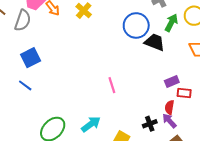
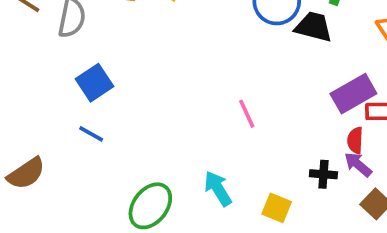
purple rectangle: (172, 82) -> (353, 94), size x1.6
cyan arrow: (91, 124) -> (218, 189), turned -78
black cross: (150, 124) -> (323, 174), turned 32

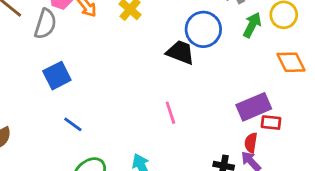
black trapezoid: (314, 27) -> (180, 52), moved
blue line: (91, 134) -> (73, 124), moved

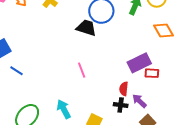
blue line: (73, 124) -> (17, 71), moved
red semicircle: (251, 143) -> (124, 89), moved

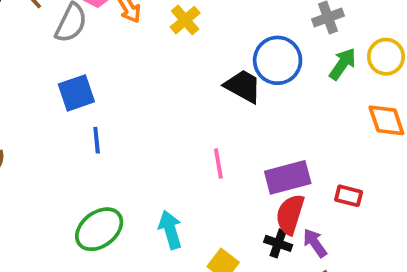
purple rectangle: (139, 63) -> (288, 177), moved
blue line: (17, 71) -> (97, 140), turned 40
red semicircle: (124, 89) -> (290, 214), size x1.5

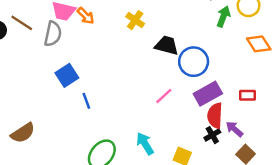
yellow cross: (185, 20) -> (135, 20), moved
blue circle: (278, 60) -> (194, 62), moved
pink line: (218, 164) -> (164, 96), turned 72
black cross: (278, 243) -> (212, 135), turned -35

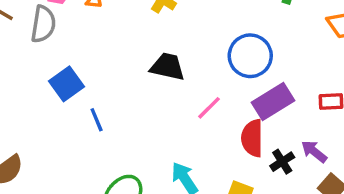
black trapezoid: (167, 45) -> (168, 67), moved
red semicircle: (215, 116) -> (252, 138), moved

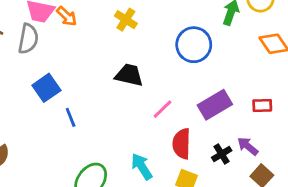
blue circle: (250, 56) -> (194, 45), moved
red semicircle: (252, 138) -> (182, 144), moved

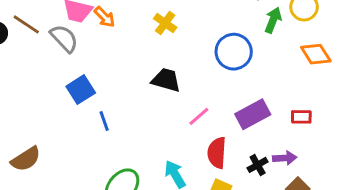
gray semicircle: (28, 39) -> (64, 38), turned -56
purple arrow: (248, 146) -> (285, 158), turned 135

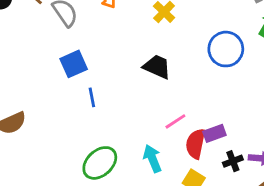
purple rectangle: (253, 114) -> (214, 133), moved, size x0.7
pink line: (199, 116) -> (175, 121), moved

